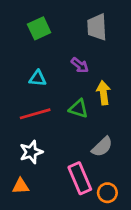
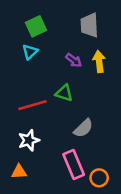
cyan triangle: (38, 78) -> (30, 52), moved, turned -49
yellow arrow: (103, 93) -> (99, 62), moved
green triangle: (78, 109) -> (64, 93), moved
gray semicircle: (102, 147) -> (83, 128), moved

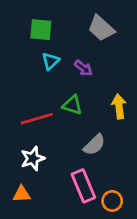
gray trapezoid: (89, 25) -> (101, 28), turned -45
green square: (36, 26) -> (41, 30), turned 30
cyan triangle: (30, 52) -> (50, 61), moved
yellow arrow: (99, 62) -> (119, 106), moved

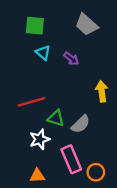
cyan triangle: (50, 61) -> (43, 53), turned -35
green triangle: (72, 105) -> (56, 118), moved
white star: (33, 158) -> (40, 139), moved
orange triangle: (22, 194) -> (37, 176), moved

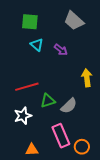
green triangle: (56, 118) -> (48, 101), turned -35
white star: (40, 139) -> (23, 116), moved

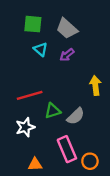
gray trapezoid: (74, 21) -> (67, 28), moved
purple arrow: (61, 50) -> (67, 55), turned 104

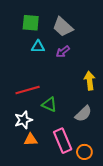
cyan triangle: (41, 49) -> (38, 47), turned -40
green triangle: (53, 111) -> (49, 104), turned 42
gray semicircle: (76, 116) -> (83, 114), moved
orange triangle: (35, 164) -> (31, 140), moved

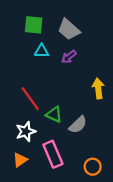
red line: (28, 90) -> (30, 99), turned 70
gray semicircle: (83, 114) -> (78, 125), moved
orange triangle: (31, 140) -> (20, 160), moved, turned -32
pink rectangle: (63, 141) -> (53, 154), moved

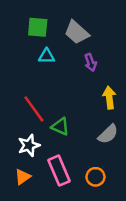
purple arrow: (69, 57) -> (90, 62), moved, turned -70
gray semicircle: (78, 125) -> (108, 134), moved
orange circle: (93, 167) -> (95, 177), moved

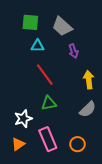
red line: (34, 109) -> (45, 75), moved
green triangle: (60, 127) -> (49, 103), turned -35

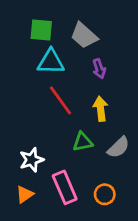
cyan triangle: (38, 46) -> (51, 62), size x1.5
yellow arrow: (89, 80) -> (101, 109), moved
green triangle: (49, 103) -> (83, 142), moved

